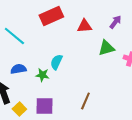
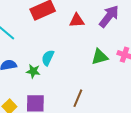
purple arrow: (115, 22) -> (109, 16), size x1.6
green triangle: (106, 48) -> (100, 57), moved

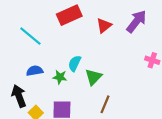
red triangle: (77, 20) -> (104, 26), turned -35
green triangle: (100, 57) -> (93, 77), moved, turned -30

